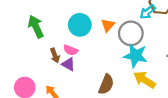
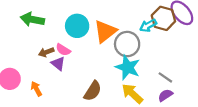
orange triangle: (108, 25) -> (105, 31), size x1.6
green arrow: (36, 27) -> (32, 19), turned -65
brown arrow: (55, 55) -> (46, 52), turned 80

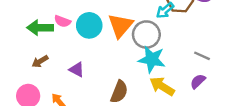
pink semicircle: (63, 50) -> (62, 21), moved
brown arrow: (46, 52) -> (40, 61), moved
gray line: (165, 77) -> (202, 56), moved

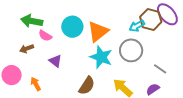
pink semicircle: (62, 21) -> (45, 36), moved
gray circle: (146, 35) -> (131, 50), moved
cyan star: (152, 59) -> (101, 57), moved

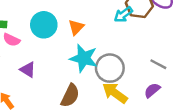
orange triangle: (98, 32) -> (76, 27), size x0.6
gray circle: (131, 50) -> (110, 68), moved

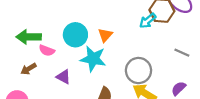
cyan star: (84, 58) -> (93, 59), moved
gray line: (158, 64) -> (182, 53), moved

